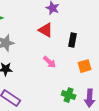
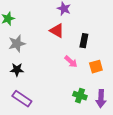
pink arrow: (50, 62) -> (71, 62), moved

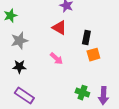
pink arrow: (71, 62) -> (56, 59), moved
orange square: (96, 67) -> (93, 55), moved

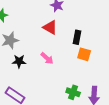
orange square: (93, 55) -> (84, 54), turned 32
black star: (19, 67) -> (19, 61), moved

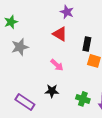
black star: (19, 61) -> (52, 91), moved

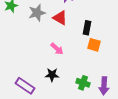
gray star: (20, 47) -> (37, 13), moved

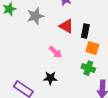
red triangle: (60, 18) -> (66, 26), moved
green cross: (83, 83) -> (88, 68), moved

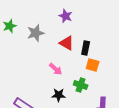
green cross: (88, 68) -> (81, 85), moved
black star: (50, 78) -> (59, 95), moved

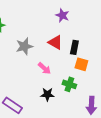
purple star: (66, 16) -> (62, 15), moved
gray star: (36, 33) -> (24, 46), moved

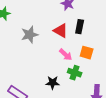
black rectangle: (74, 47) -> (80, 27), moved
pink arrow: (44, 68) -> (66, 55), moved

